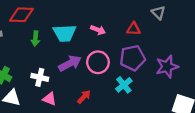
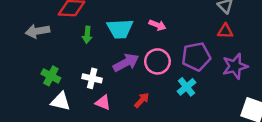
red triangle: (134, 29) -> (225, 31), moved

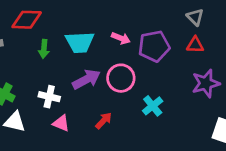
purple pentagon: (196, 57) -> (154, 46), moved

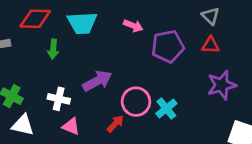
pink arrow: (121, 38) -> (133, 26), moved
cyan trapezoid: (80, 42) -> (82, 23), moved
pink circle: (121, 78) -> (136, 102), moved

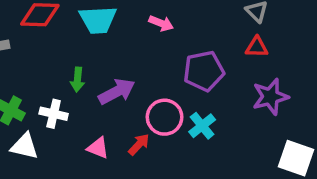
purple pentagon: (168, 46) -> (204, 71), moved
green arrow: (53, 49) -> (77, 80), moved
white cross: (59, 99) -> (54, 114), moved
pink triangle: (71, 126) -> (98, 148), moved

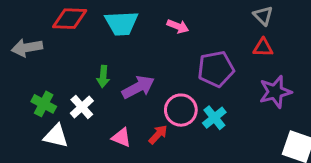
white cross: (54, 114) -> (82, 107), turned 35

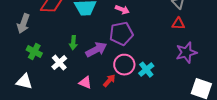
gray arrow: (27, 48) -> (23, 24), turned -60
purple pentagon: (216, 69) -> (121, 34), moved
green cross: (44, 104) -> (34, 52), moved
white triangle: (56, 136) -> (24, 82), moved

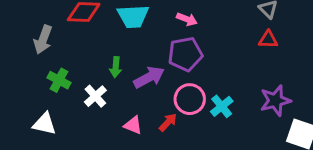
purple star: (186, 53) -> (275, 101), moved

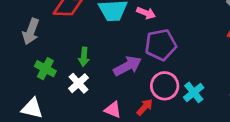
pink arrow: (187, 19) -> (146, 13), moved
green arrow: (116, 67) -> (84, 57), moved

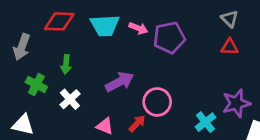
purple pentagon: (161, 45) -> (169, 38), moved
green arrow: (84, 57) -> (66, 64), moved
cyan cross: (194, 92) -> (205, 122), moved

